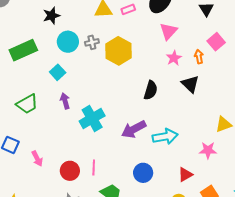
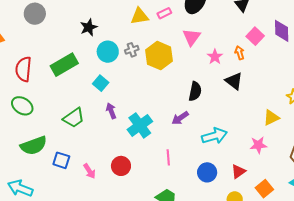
pink triangle: (168, 31) -> (192, 37), moved
purple arrow: (134, 129) -> (180, 118), moved, size x0.7
pink line: (94, 167) -> (168, 157), moved
red circle: (70, 171) -> (121, 166), moved
blue circle: (143, 173) -> (207, 172), moved

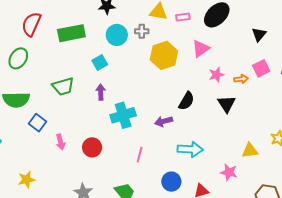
gray cross: (132, 50) -> (142, 31), moved
orange arrow: (240, 53) -> (241, 79), turned 80
green ellipse: (22, 106) -> (18, 58), turned 70

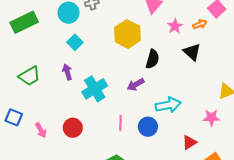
yellow hexagon: (164, 55) -> (127, 34), moved
cyan square: (100, 62) -> (75, 42), moved
blue circle: (171, 182) -> (148, 127), moved

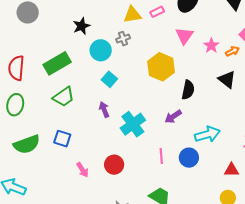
pink star: (175, 26) -> (211, 46), moved
green trapezoid: (29, 76) -> (64, 97), moved
blue square: (14, 117) -> (62, 139), moved
red triangle: (189, 142) -> (231, 170), turned 35

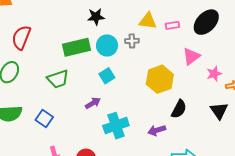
green rectangle: (57, 63) -> (76, 47), moved
purple arrow: (104, 110) -> (93, 103), turned 63

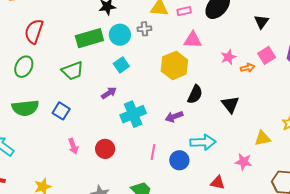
pink triangle: (191, 56) -> (193, 40), moved, turned 42
black triangle: (219, 111) -> (230, 104), moved

